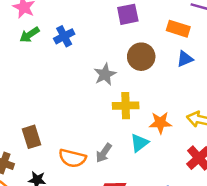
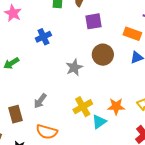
green arrow: (29, 35) -> (11, 63), moved
yellow cross: (126, 106) -> (83, 107), moved, turned -30
gray arrow: (104, 153) -> (40, 101), moved

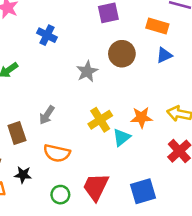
blue cross: (43, 37) -> (47, 35), turned -35

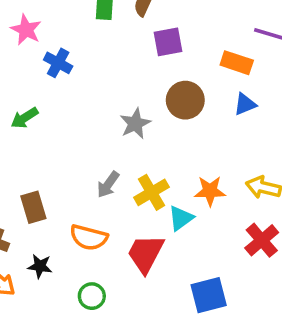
blue cross: (47, 35) -> (58, 63), moved
gray arrow: (47, 115) -> (108, 184), moved
red trapezoid: (96, 187) -> (145, 254), moved

